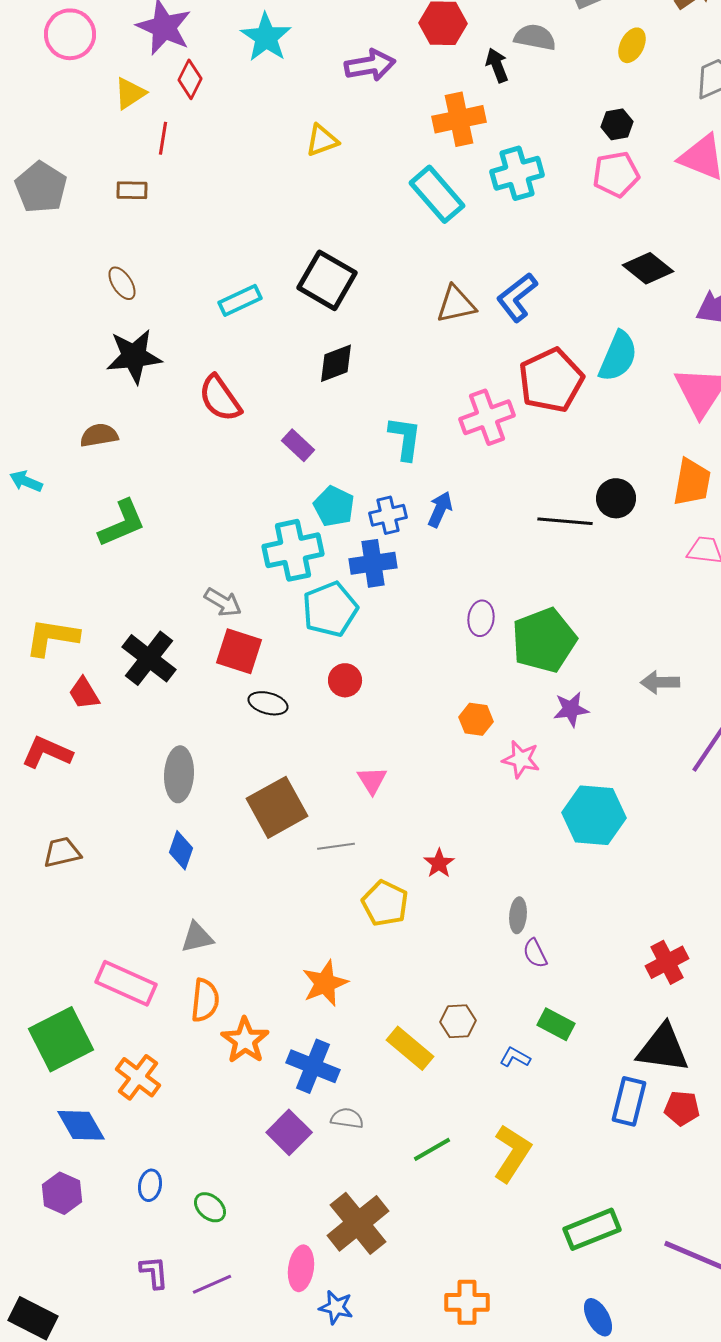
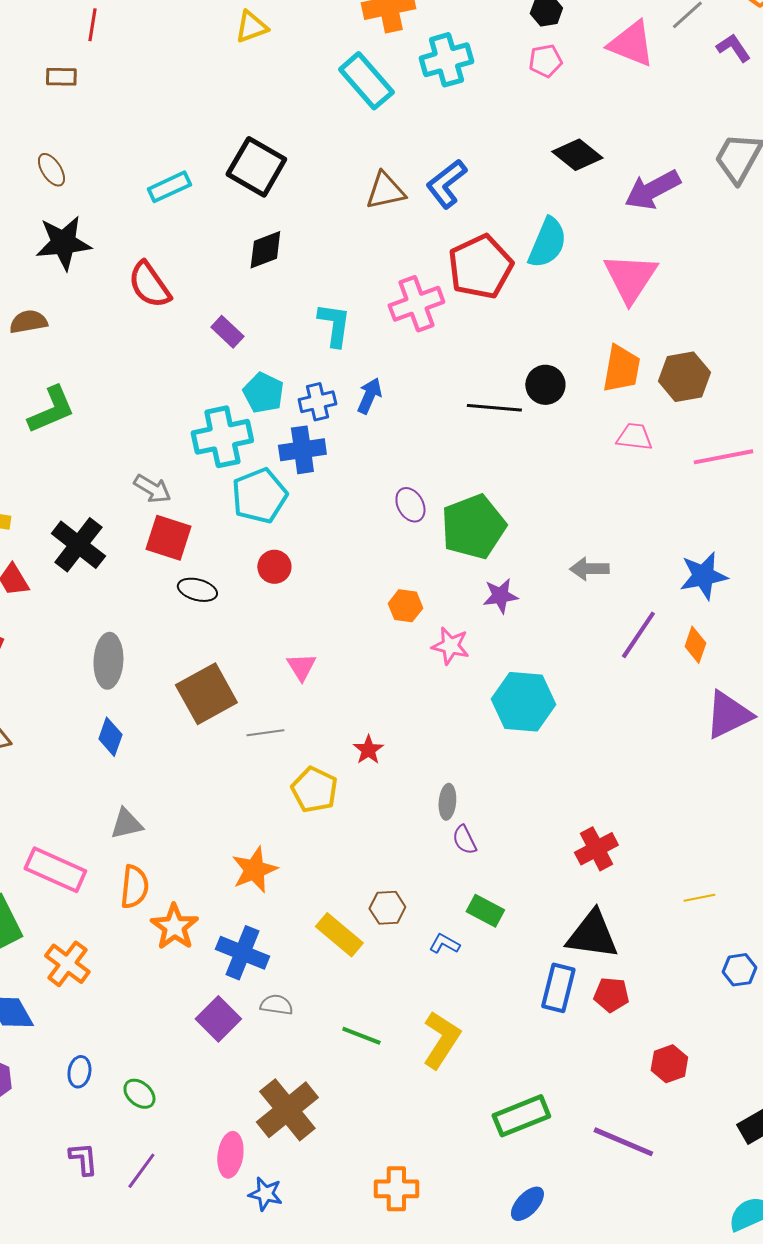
pink pentagon: (616, 174) -> (545, 61), size x0.7
purple ellipse: (481, 618) -> (410, 505), turned -36
green line: (432, 1149) -> (361, 1036), turned 51
purple line: (212, 1284) -> (141, 1171), turned -30
blue ellipse: (598, 1317) -> (527, 1204), turned 72

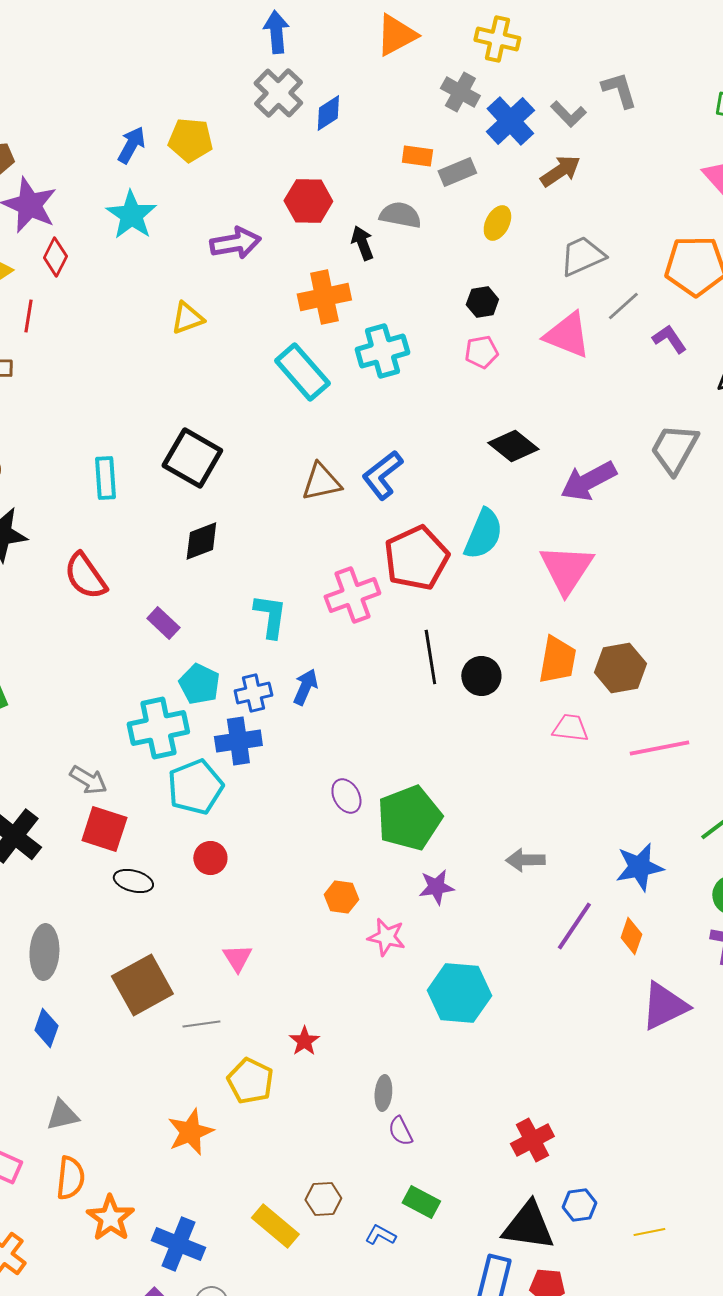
cyan rectangle: (169, 187) -> (105, 478), turned -69
black line: (494, 408) -> (430, 657), moved, turned 76
orange star: (254, 870) -> (190, 1132), moved
yellow line: (699, 898) -> (649, 1232), moved
blue hexagon: (739, 970) -> (579, 1205), moved

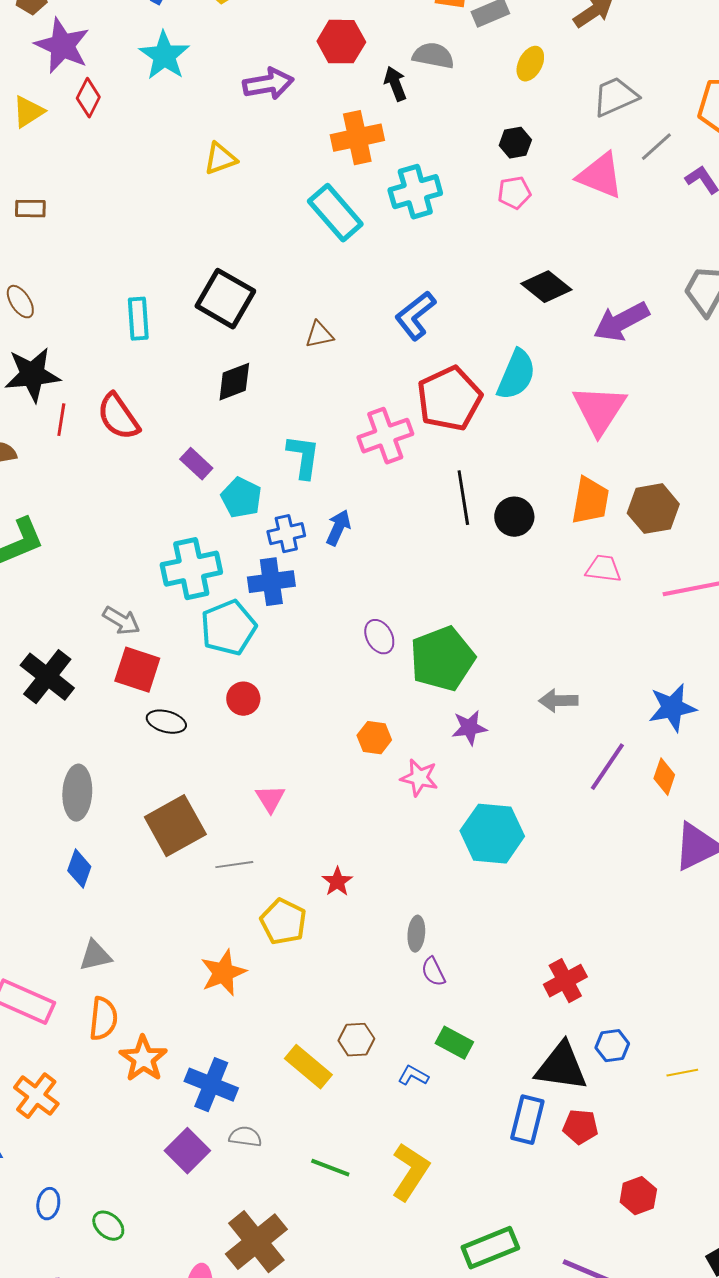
red line: (28, 316) -> (61, 420), moved
brown triangle: (321, 482) -> (319, 335), moved, size x0.7
cyan pentagon: (199, 684) -> (241, 498), moved

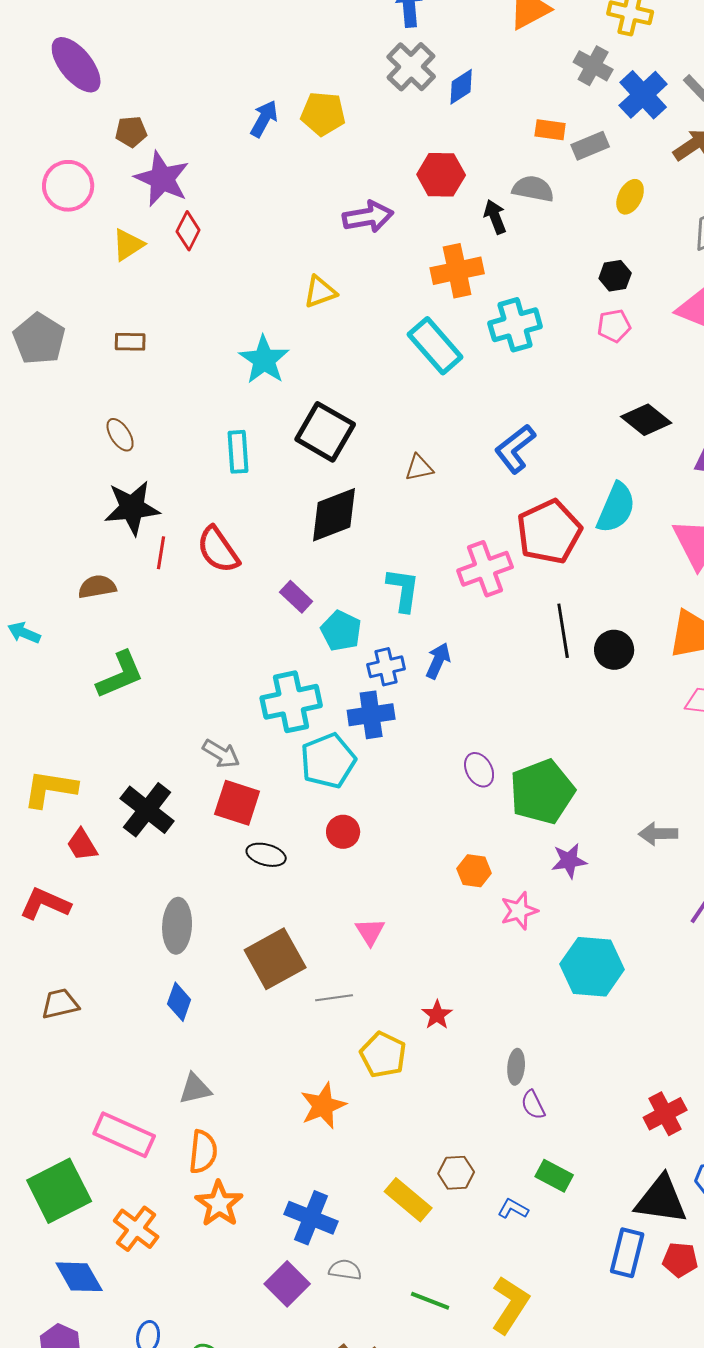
cyan star: (164, 56) -> (264, 360), moved
black diamond: (234, 382) -> (334, 515), size x1.4
pink star: (419, 778) -> (519, 911), turned -30
orange star: (143, 1059) -> (219, 1204), moved

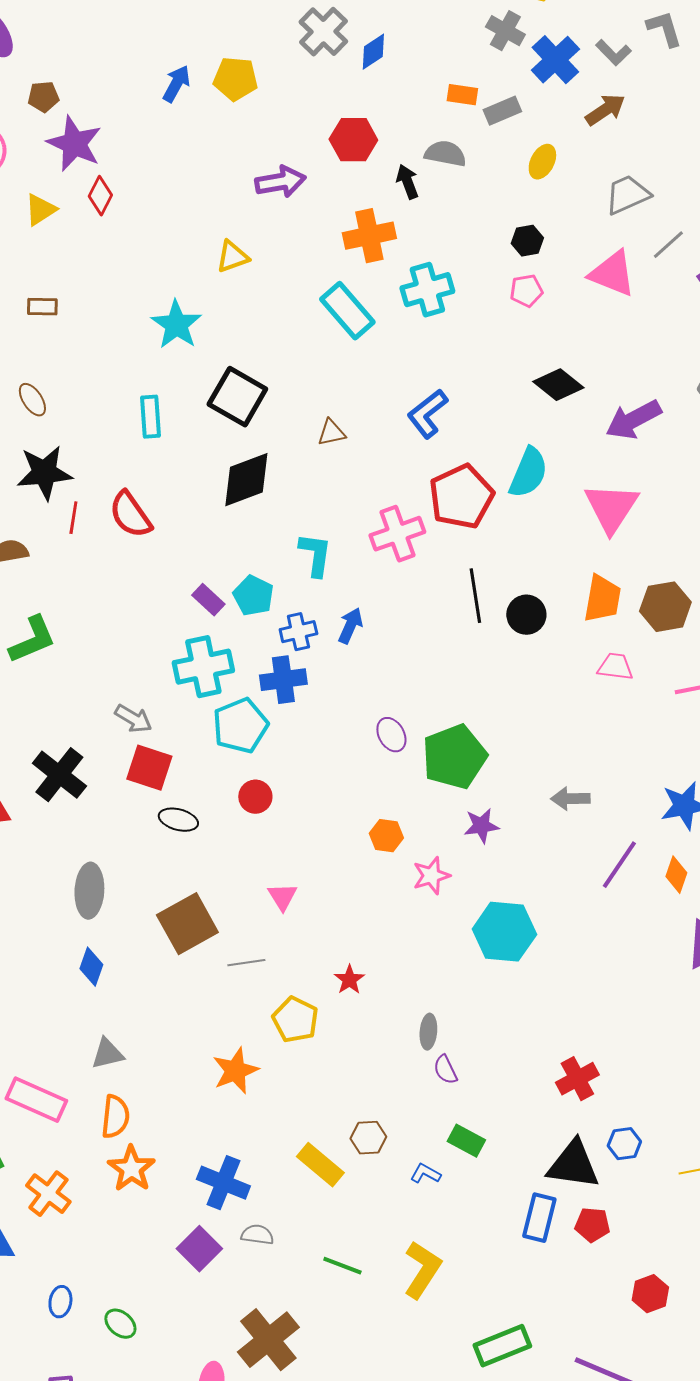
purple rectangle: (296, 597) -> (208, 600), moved

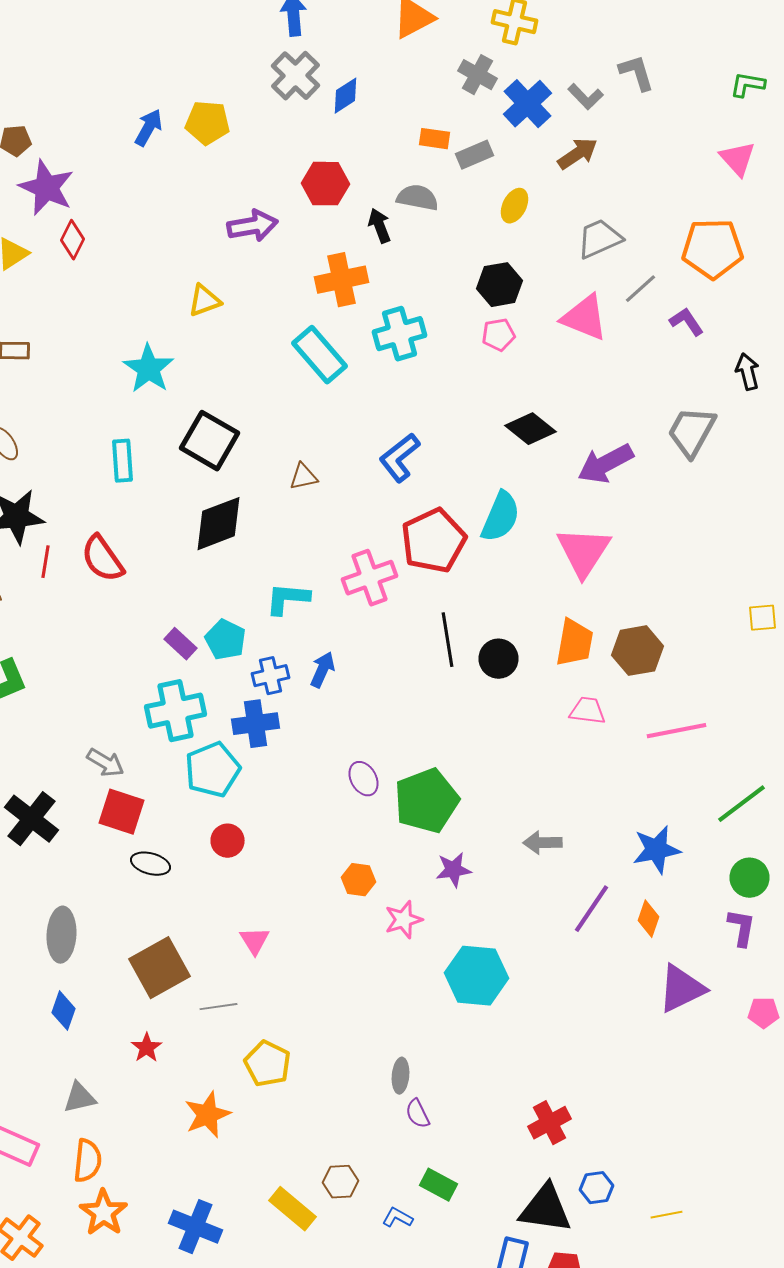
black hexagon: (527, 241) -> (500, 285), size x1.4
cyan L-shape: (315, 555) -> (288, 599), turned -93
red star: (349, 980) -> (146, 1048), moved

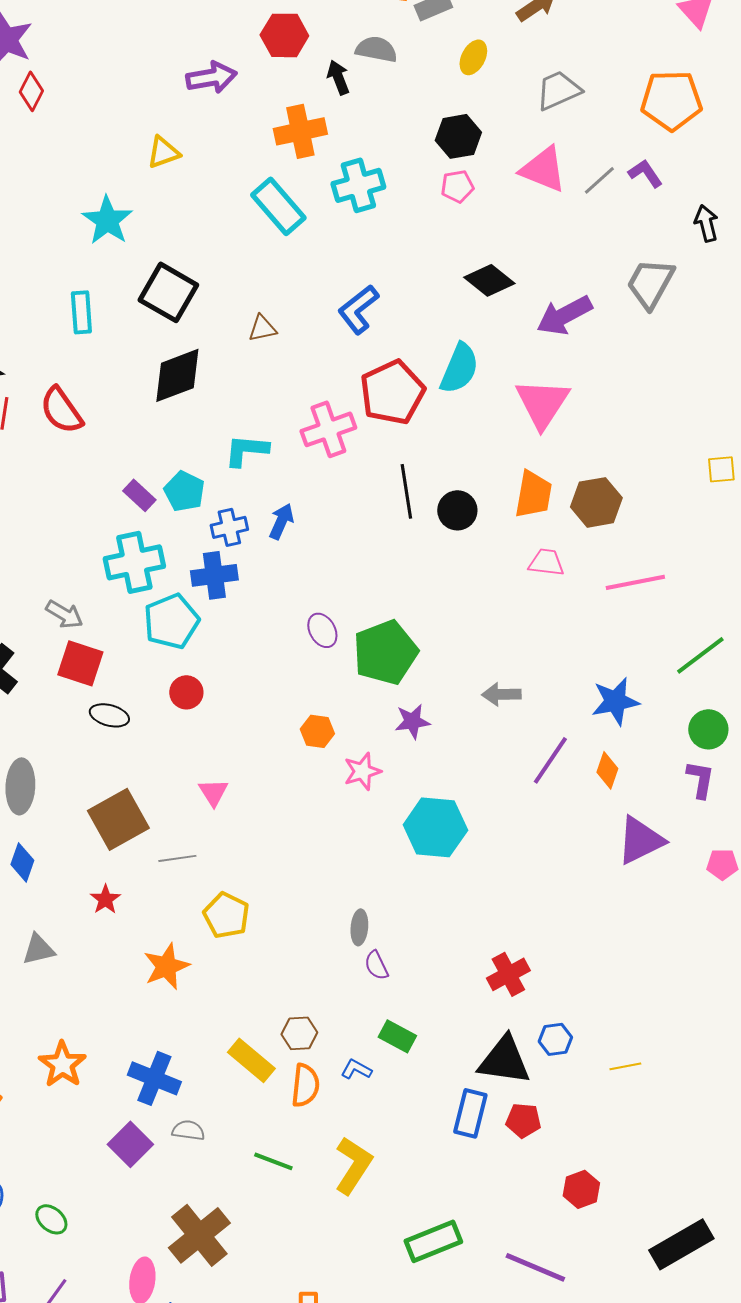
gray line: (640, 289) -> (599, 180), moved
orange semicircle: (88, 1161) -> (305, 1085), moved

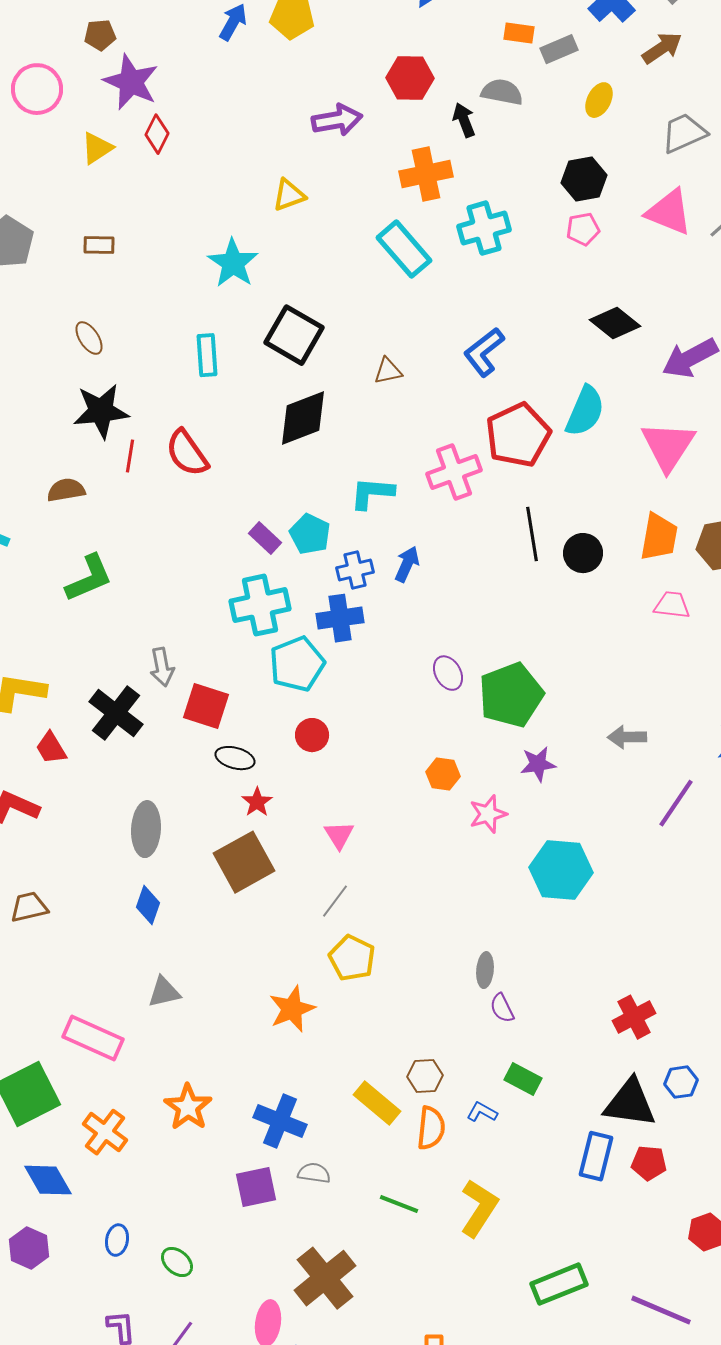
gray arrow: (64, 614) -> (162, 667), moved, turned 48
gray line: (177, 858) -> (335, 901), moved, turned -45
red star: (105, 899) -> (257, 802), moved
purple square: (130, 1144) -> (256, 1187), turned 33

